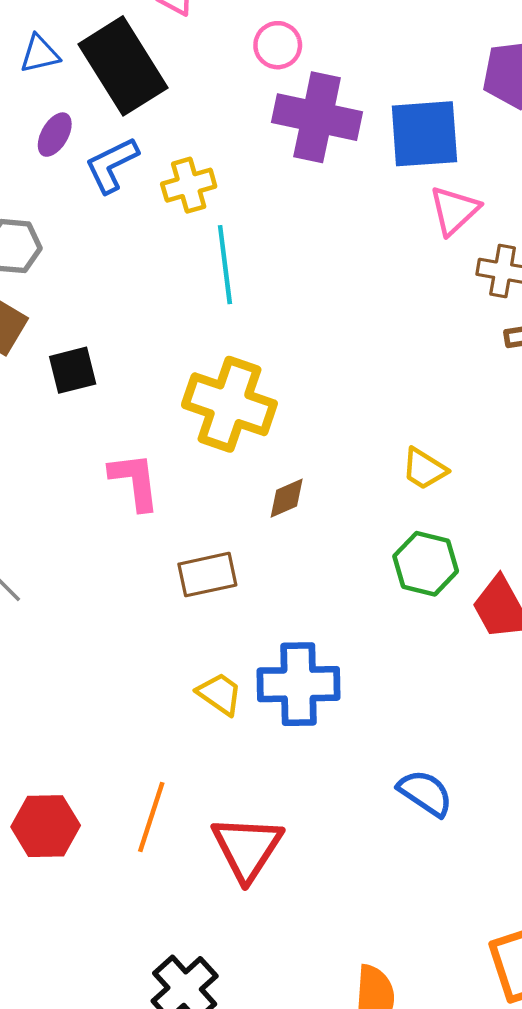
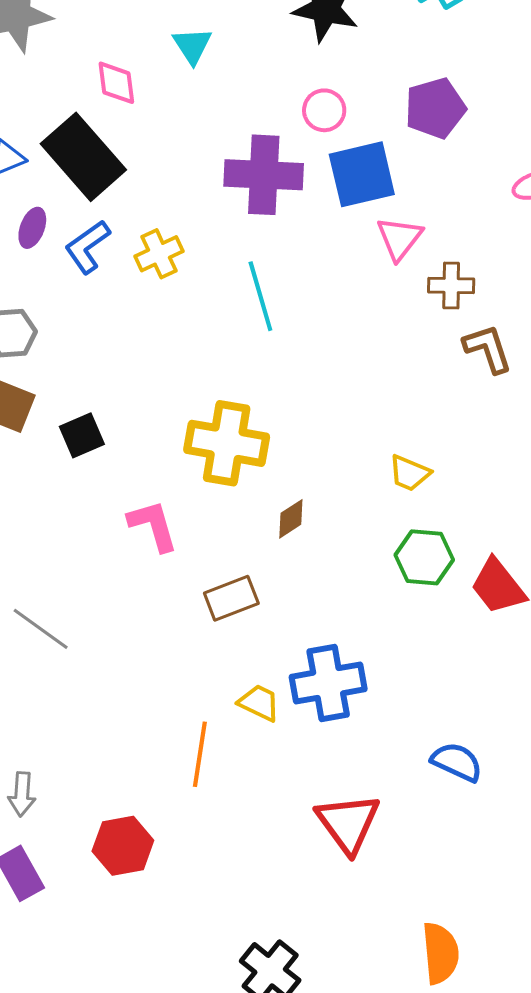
pink circle: (278, 45) -> (324, 110), moved
cyan line: (225, 265) -> (260, 296), moved
orange line: (151, 817) -> (200, 754), moved
red triangle: (247, 848) -> (348, 823), moved

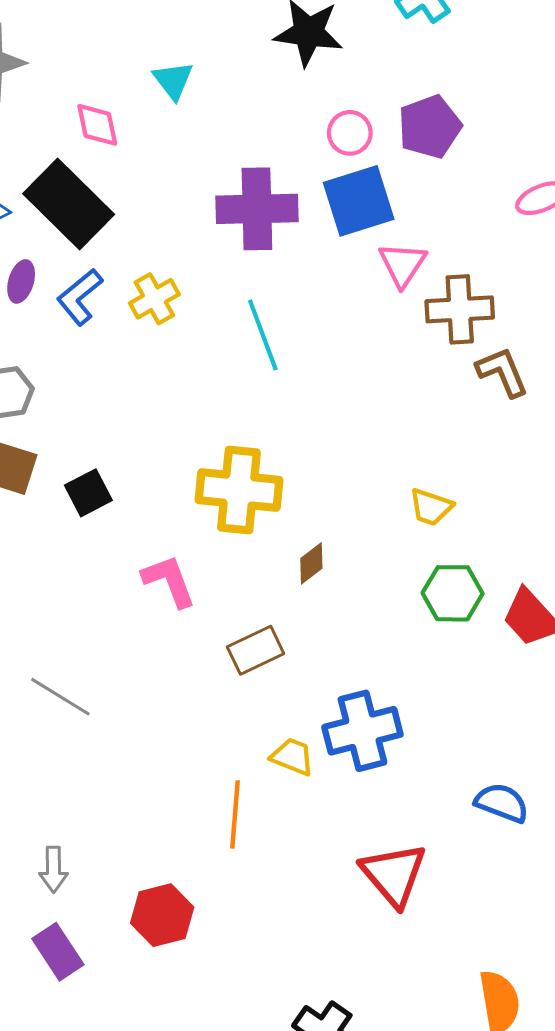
pink circle: (324, 110) -> (350, 133), moved
brown cross: (451, 285) -> (460, 309), size x1.4

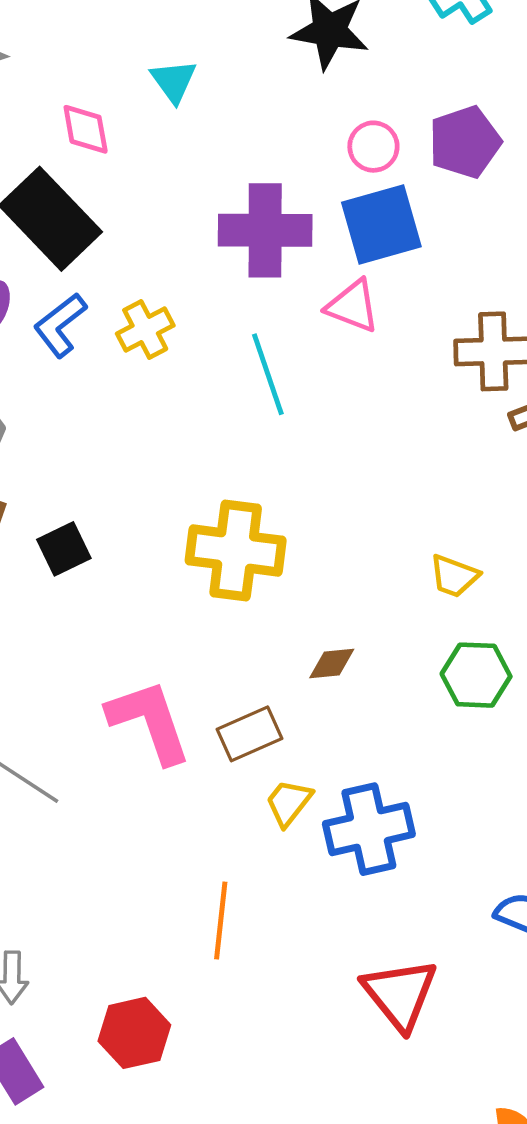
pink triangle: (402, 264) -> (353, 306), moved, turned -44
brown diamond: (311, 563) -> (332, 664), moved, turned 30
pink L-shape: (169, 581) -> (149, 721), moved, size x1.4
yellow trapezoid: (292, 757) -> (289, 803), moved, turned -75

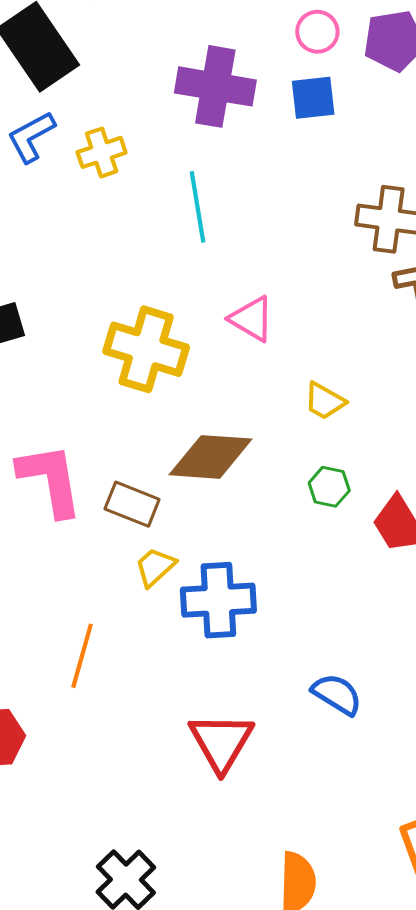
blue square: (381, 224) -> (313, 98), size x0.7
pink triangle: (353, 306) -> (252, 319), moved
brown diamond: (332, 664) -> (210, 457), size x2.0
green hexagon: (476, 675) -> (329, 487), size x0.7
brown rectangle: (249, 734) -> (132, 504), turned 36

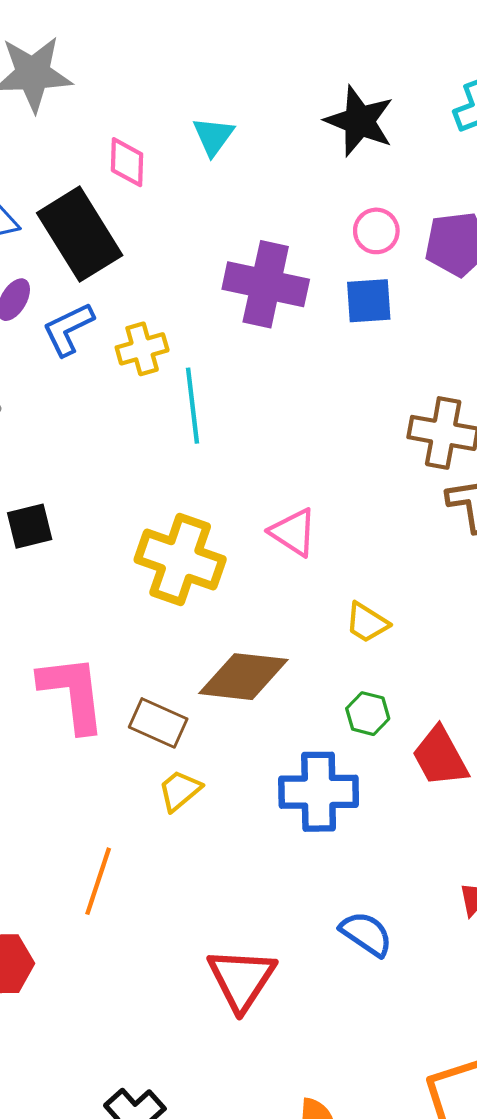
cyan line: (198, 207) -> (193, 406), moved
blue cross: (218, 600) -> (319, 792), moved

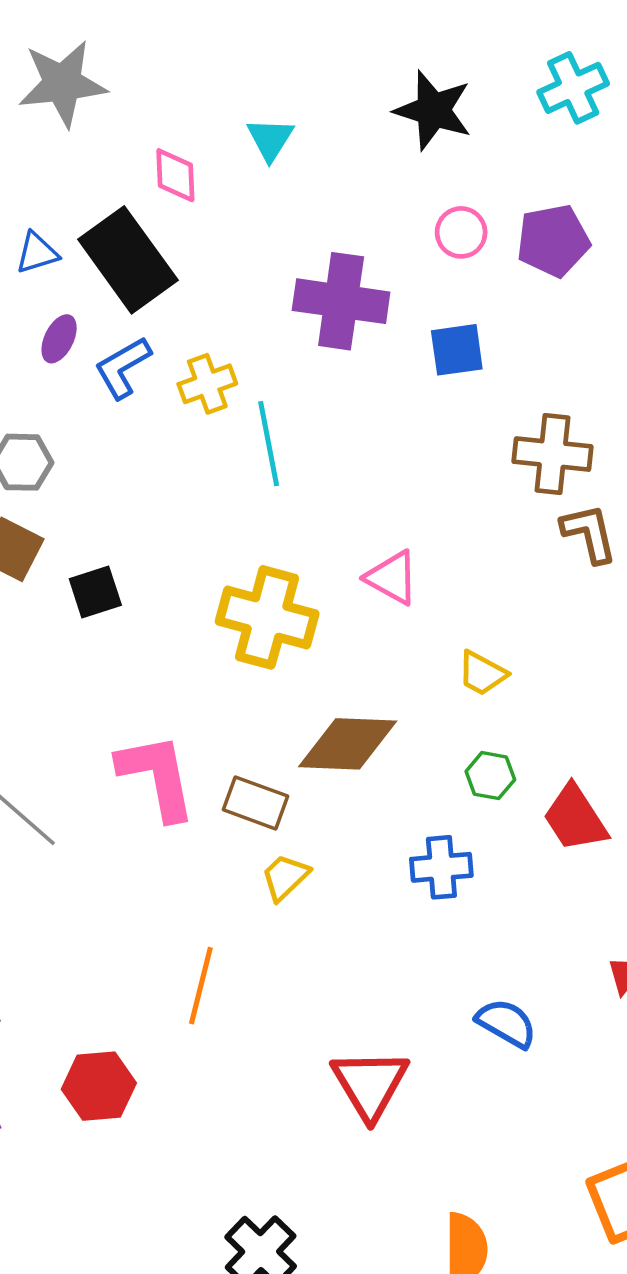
blue square: (369, 301) -> (457, 350), moved
blue cross: (319, 792) -> (441, 867), size x0.7

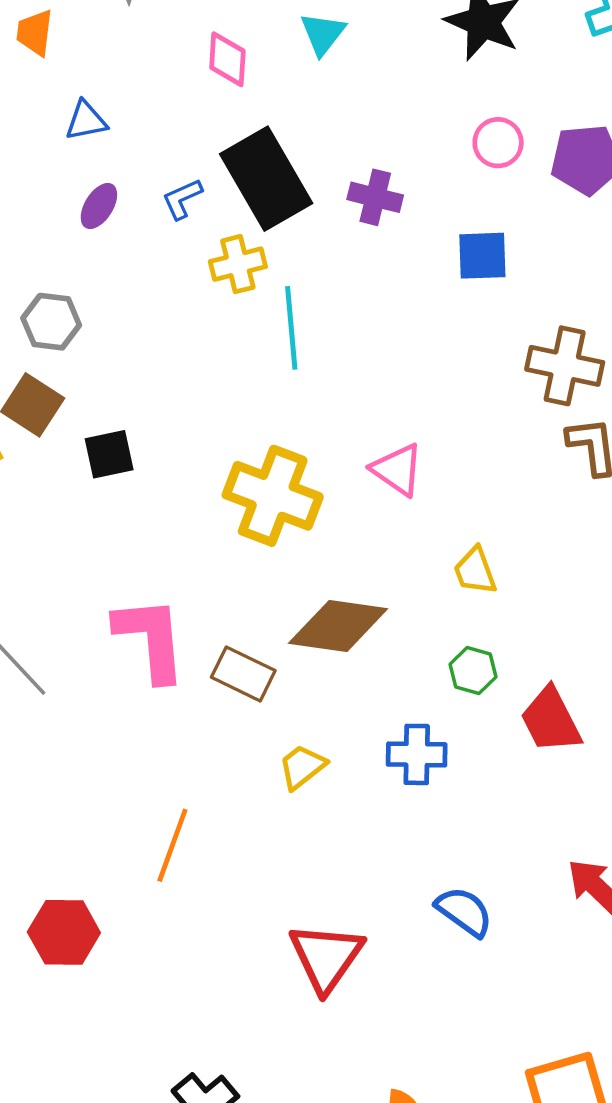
black rectangle: (128, 260) -> (266, 179), moved
purple cross: (341, 301) -> (375, 197), size x0.6
blue L-shape: (123, 368) -> (182, 199), moved, size x0.7
yellow trapezoid: (482, 673) -> (475, 571), turned 36
yellow trapezoid: (285, 877) -> (302, 767), moved

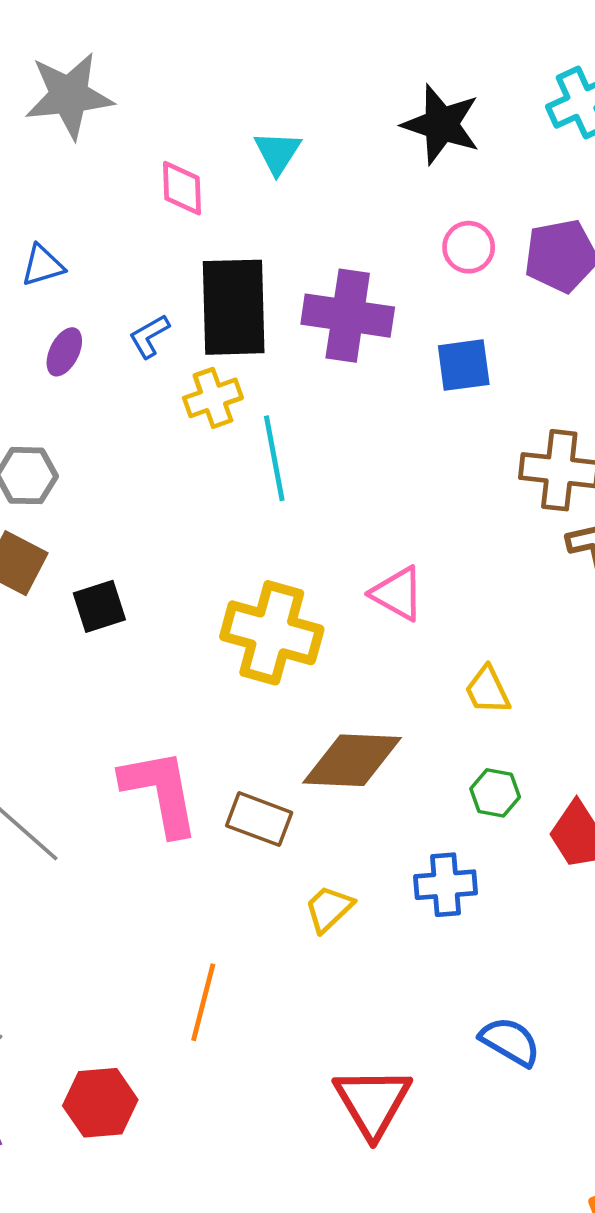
black rectangle: (266, 179) -> (234, 307), turned 34
purple cross: (375, 197) -> (348, 316), size x1.6

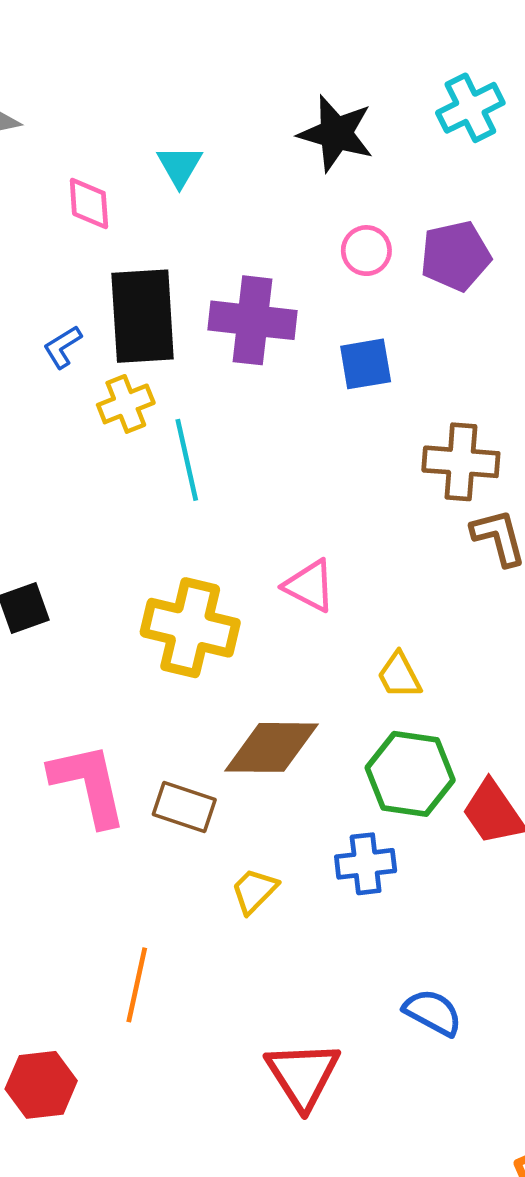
green hexagon: (495, 793) -> (410, 774), size x1.8

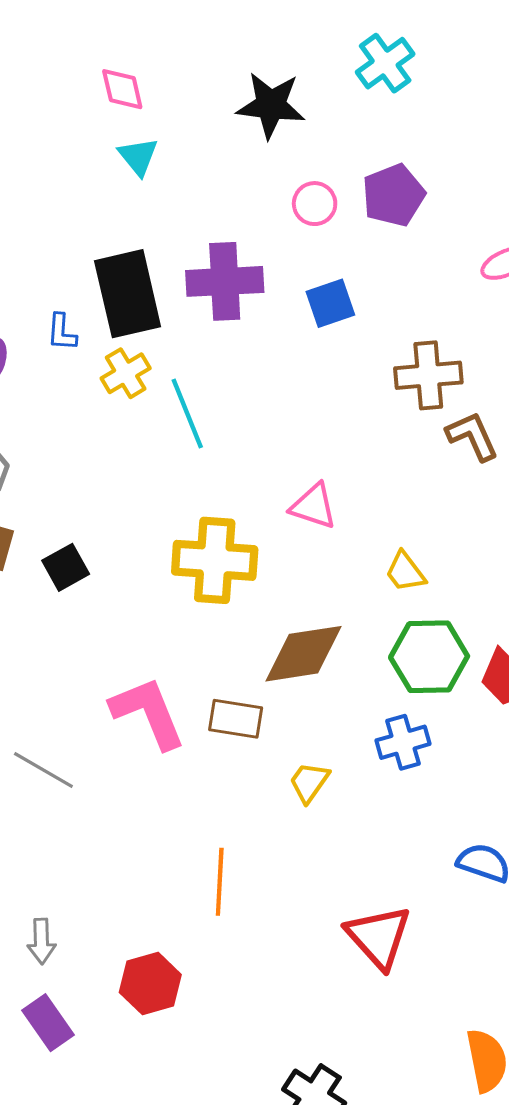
pink diamond: (89, 203) -> (122, 89), moved
blue L-shape: (63, 347) -> (62, 332), turned -45

